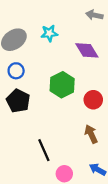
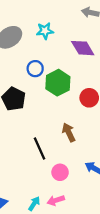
blue circle: (16, 71) -> (35, 69), moved
brown arrow: (91, 134) -> (69, 132), moved

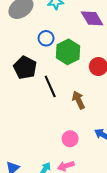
black line: (40, 149) -> (50, 86), moved

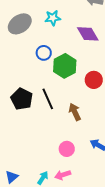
black pentagon: (25, 68) -> (22, 99), moved

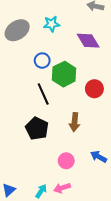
black pentagon: (22, 99) -> (37, 128), moved
black line: (48, 99) -> (43, 94), moved
brown arrow: (75, 112) -> (75, 122), turned -150

